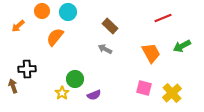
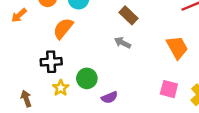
black cross: (27, 69) -> (51, 62), moved
brown arrow: (13, 86) -> (26, 99), moved
yellow star: (62, 93) -> (61, 88), moved

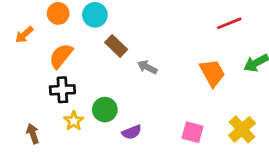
brown rectangle: (128, 15) -> (116, 46), moved
orange semicircle: (63, 28) -> (61, 56), moved
pink square: (169, 89) -> (192, 132), moved

